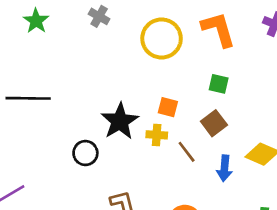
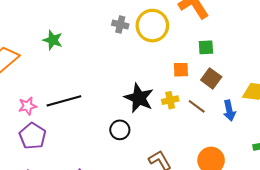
gray cross: (99, 16) -> (120, 25), moved
orange square: (168, 107) -> (181, 70), moved

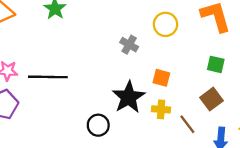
gray cross: (120, 25) -> (129, 45), moved
yellow circle: (152, 26) -> (165, 24), size x0.7
orange square: (181, 70) -> (161, 78), moved

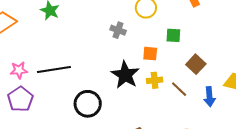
green square: (216, 64) -> (173, 35), moved
black circle: (98, 125) -> (88, 104), moved, size x1.4

